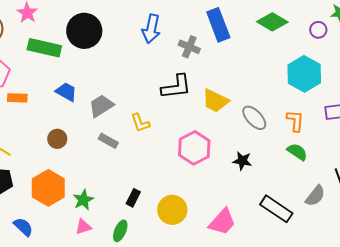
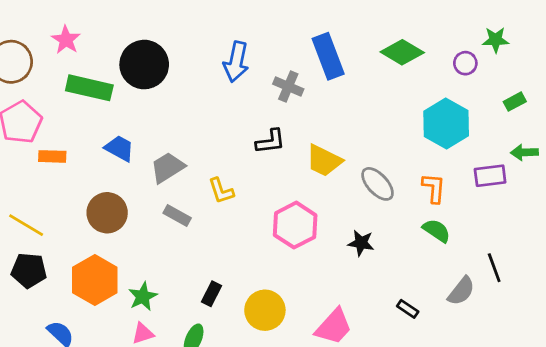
black L-shape: (176, 87) -> (270, 141), size x0.7
brown circle: (57, 139) -> (107, 213), size x1.5
black rectangle: (276, 209) -> (408, 309), size x0.5

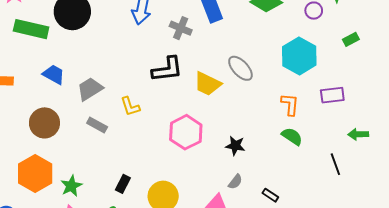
black L-shape: (270, 141) -> (167, 69), size x1.4
green arrow: (524, 152) -> (358, 134), moved
gray ellipse: (378, 184) -> (240, 68), moved
gray semicircle: (461, 291) -> (235, 182), moved, size x0.7

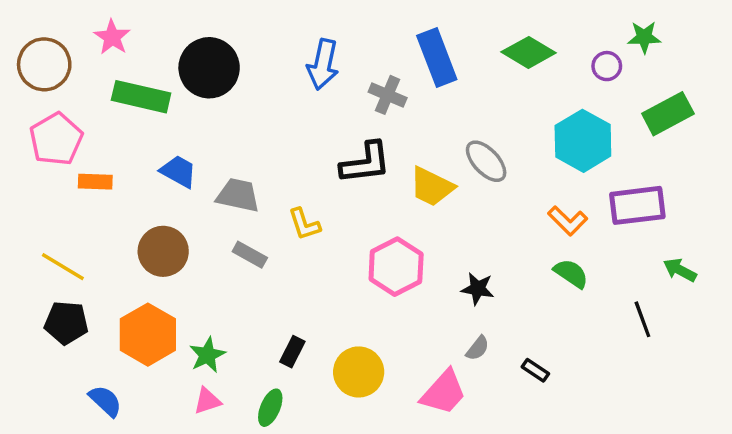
green rectangle: (351, 39) -> (668, 114), size x1.8
gray trapezoid: (90, 89) -> (238, 195), turned 44
purple rectangle: (332, 95) -> (637, 205), size x1.4
orange L-shape: (290, 104) -> (568, 221), turned 130
green arrow: (358, 134) -> (680, 270), turned 30

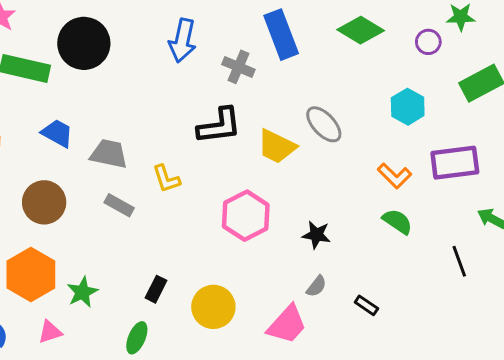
cyan hexagon: (583, 141) -> (408, 107), size x0.7
pink triangle: (207, 401) -> (50, 332), moved

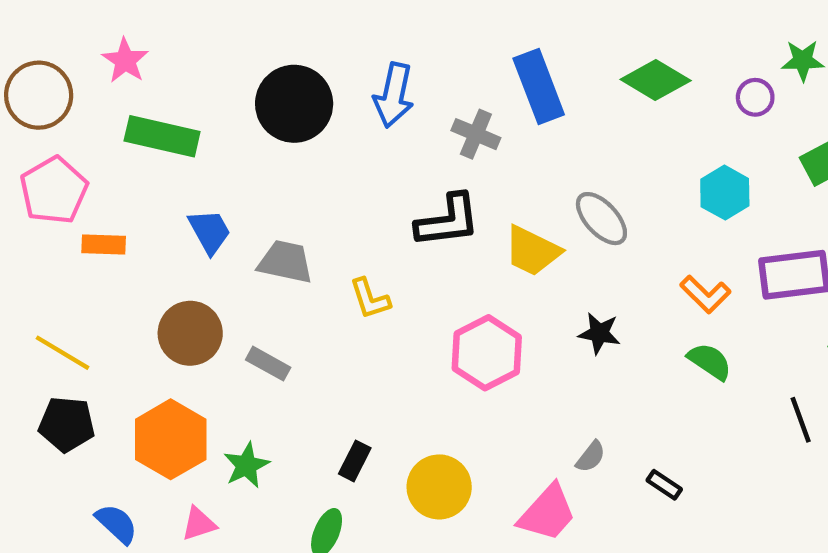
black circle: (84, 43) -> (294, 104), moved
blue trapezoid: (57, 133) -> (210, 232), turned 32
gray rectangle: (119, 205) -> (268, 364), moved
black star: (316, 235) -> (599, 333), moved

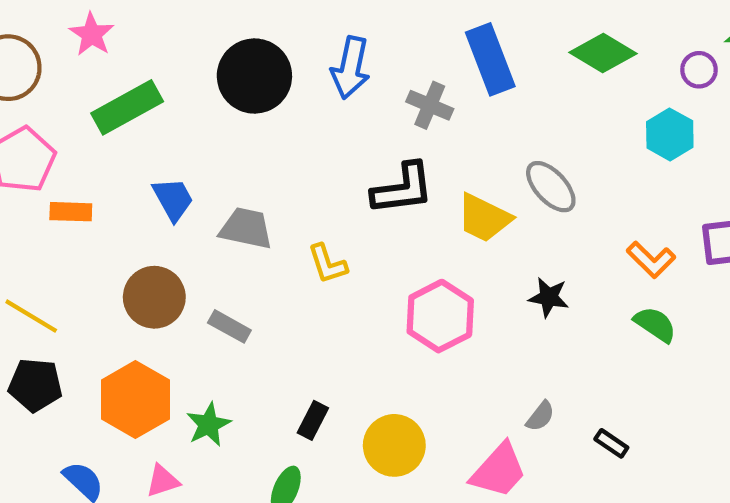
green rectangle: (162, 136) -> (127, 107), turned -42
cyan hexagon: (725, 193) -> (670, 134), moved

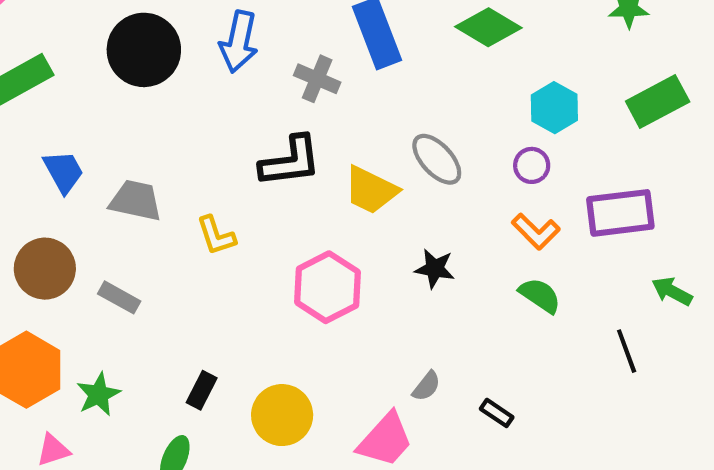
purple circle: (699, 70) -> (532, 165), moved

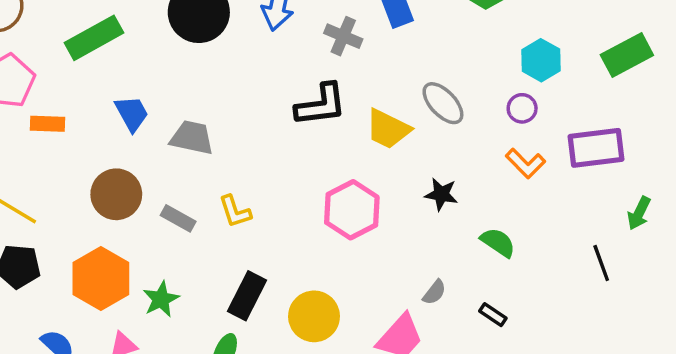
yellow L-shape: (216, 236) -> (235, 211), moved
green arrow: (672, 291) -> (639, 213), turned -92
green semicircle: (540, 295) -> (498, 242), moved
black rectangle: (202, 390) -> (247, 296), size x1.5

